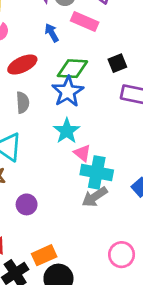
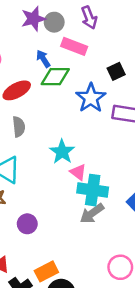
black square: (117, 63) -> (116, 71), moved
green diamond: (72, 69) -> (55, 77), moved
blue star: (68, 92) -> (91, 98), moved

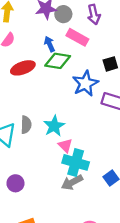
gray semicircle: (19, 127) -> (26, 125), moved

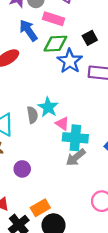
blue arrow: (50, 44) -> (28, 30), size x1.5
green diamond: (58, 61) -> (55, 44), moved
gray semicircle: (26, 125) -> (32, 115), moved

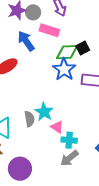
green diamond: (55, 44) -> (67, 52), moved
cyan cross: (75, 138) -> (69, 140), size x0.7
purple circle: (22, 169) -> (20, 169), size x1.5

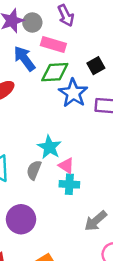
green diamond: (67, 52) -> (55, 72), moved
gray semicircle: (29, 119) -> (34, 170), moved, turned -147
cyan cross: (69, 140) -> (69, 184), moved
gray arrow: (69, 158) -> (96, 221), moved

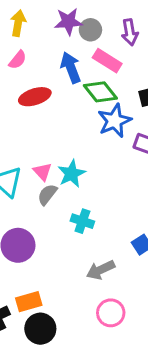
green diamond: (55, 72) -> (100, 92), turned 40
pink triangle: (66, 166) -> (42, 172), moved

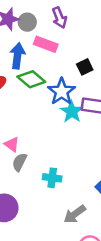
blue arrow: (71, 68) -> (17, 56), turned 40
green diamond: (100, 92) -> (31, 79), moved
cyan star: (72, 174) -> (72, 112), moved

